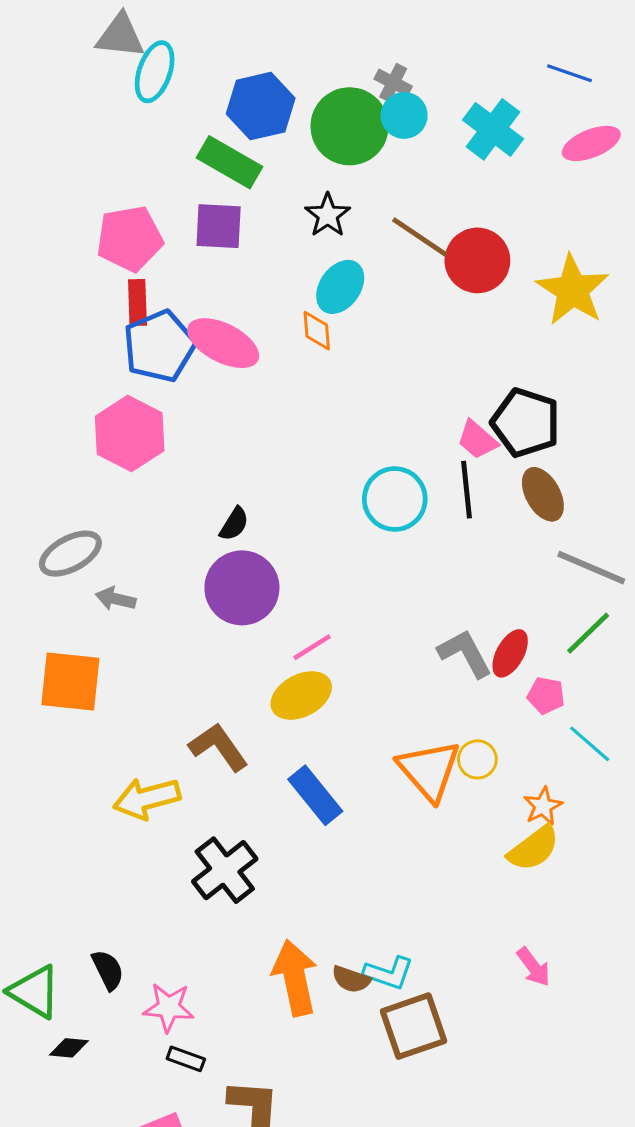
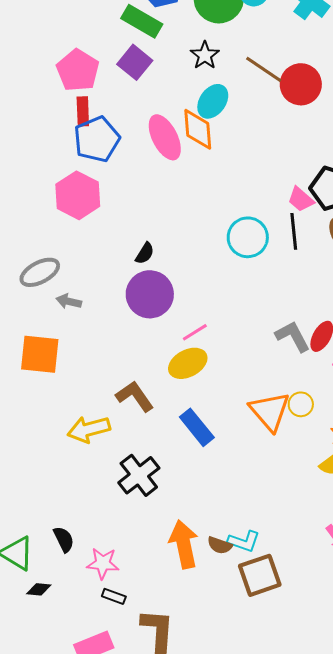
purple square: (219, 226) -> (135, 62), turned 36
pink pentagon: (130, 239) -> (78, 70), turned -30
orange diamond: (317, 331) -> (198, 129), size x1.6
pink ellipse: (223, 343) -> (165, 137), moved, turned 36

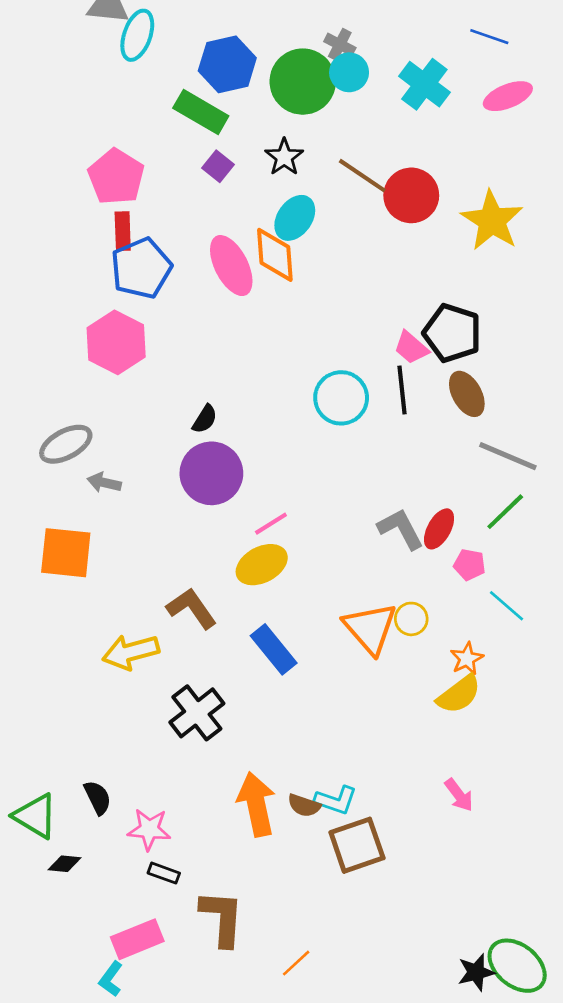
purple square: (135, 62) -> (218, 166), moved, size x0.7

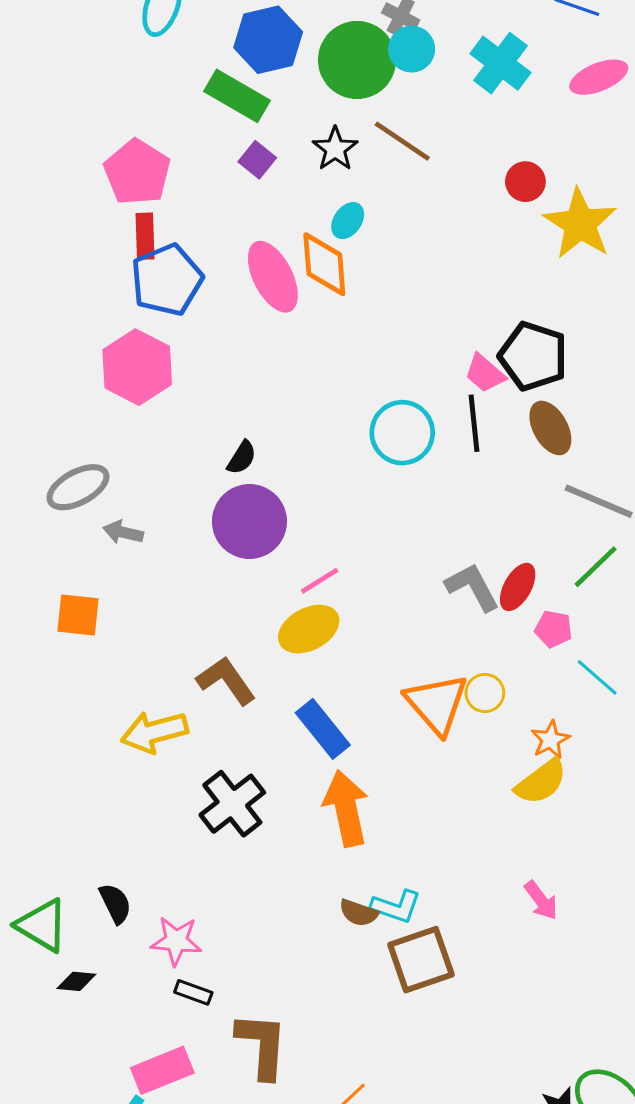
brown line: (362, 176) -> (402, 141), moved
red circle: (411, 195) -> (525, 182), moved, size x0.6
cyan ellipse: (295, 218) -> (348, 221), size x0.7
orange square: (66, 553) -> (78, 615), size x0.7
orange arrow: (256, 804) -> (346, 808), moved

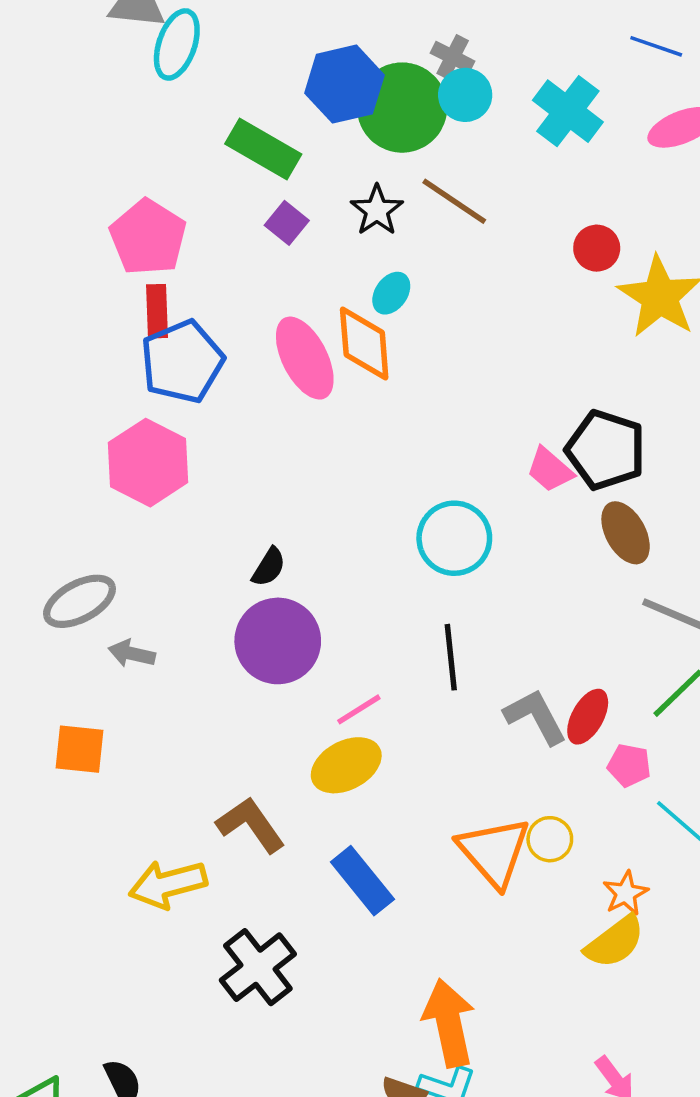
blue hexagon: (268, 40) -> (344, 84), moved
black line: (474, 423) -> (451, 657), moved
orange arrow: (346, 808) -> (449, 1023), moved

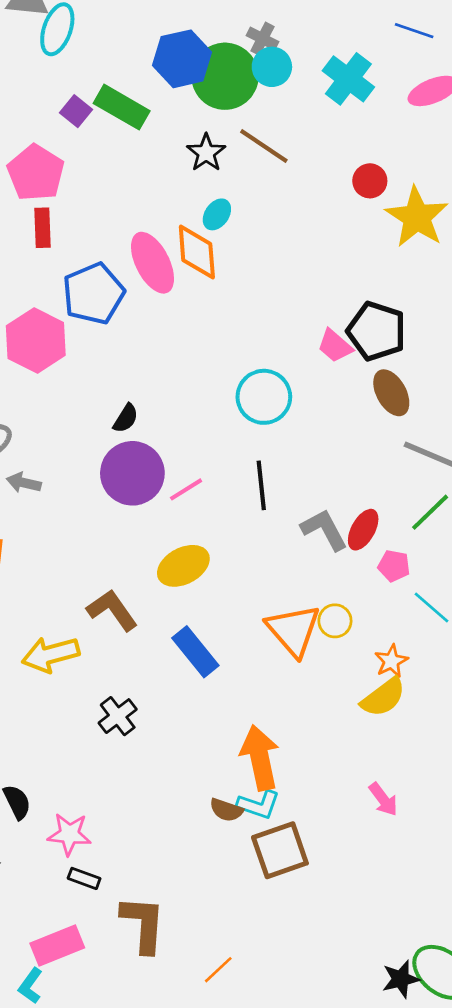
purple square: (287, 223) -> (76, 111), moved
blue pentagon: (182, 362) -> (93, 294), moved
pink line: (359, 709) -> (186, 489), moved
black cross: (258, 967) -> (118, 716), size x0.7

